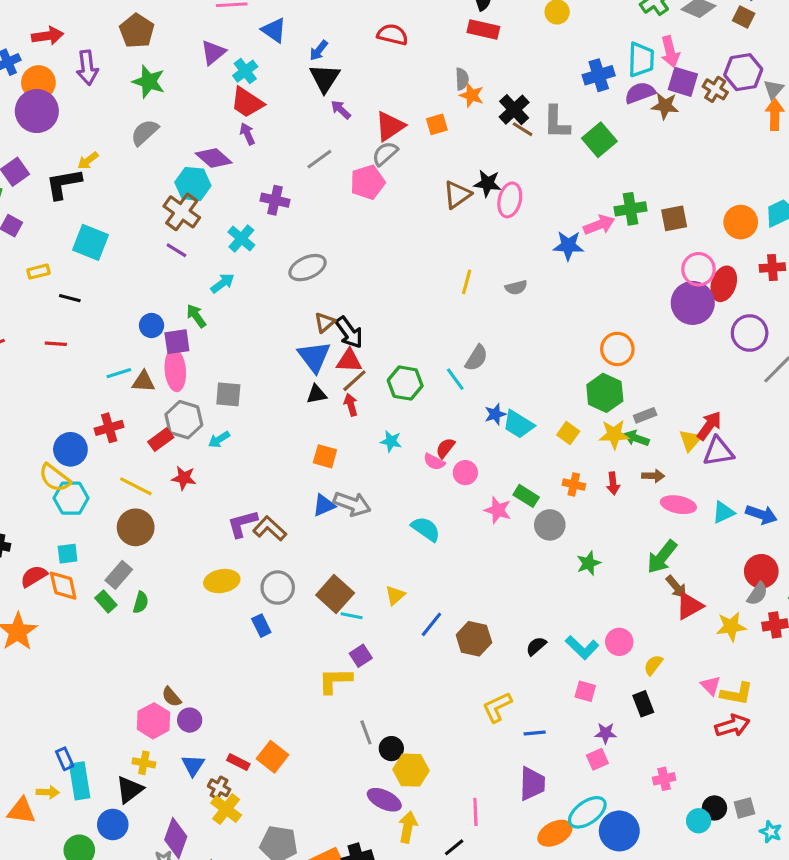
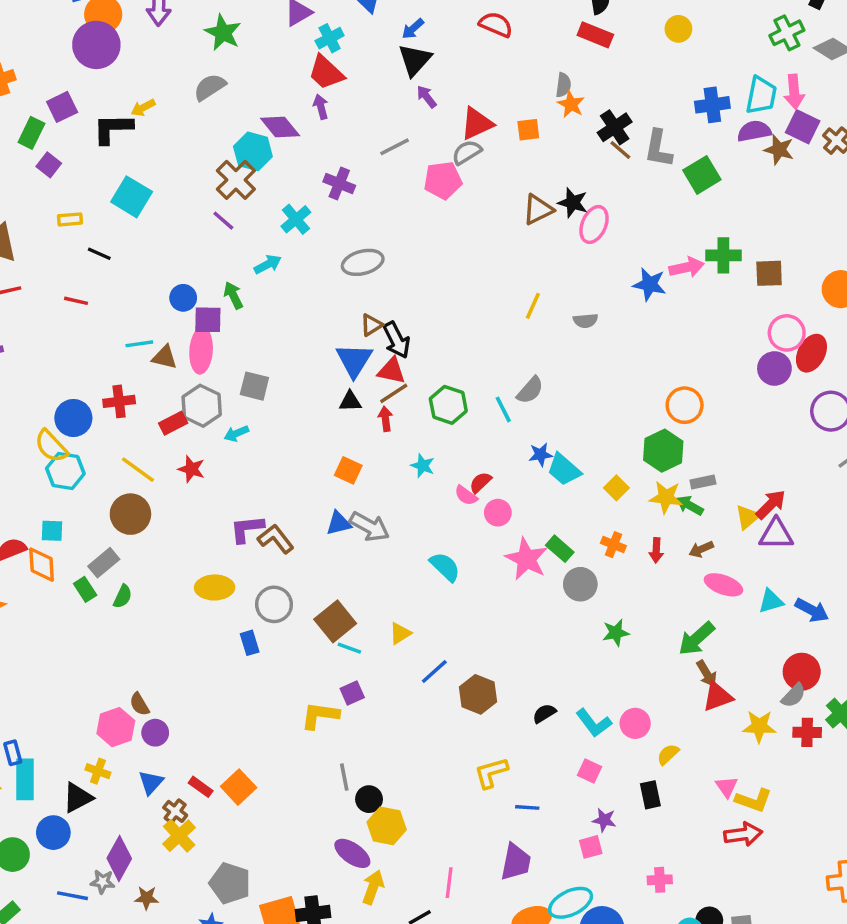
purple circle: (693, 303) -> (774, 368), size x0.7
brown arrow: (653, 476) -> (701, 549), turned 145
pink star: (498, 510) -> (526, 559), size x1.4

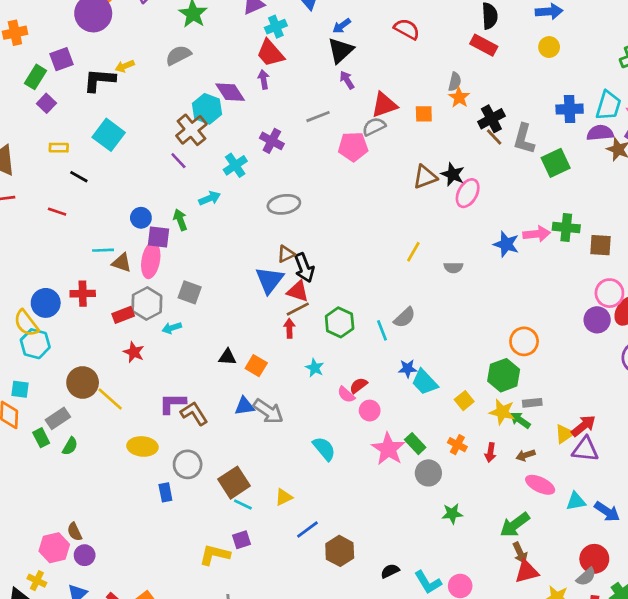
black triangle: (350, 401) -> (227, 357), moved
yellow line: (138, 470) -> (110, 399), moved

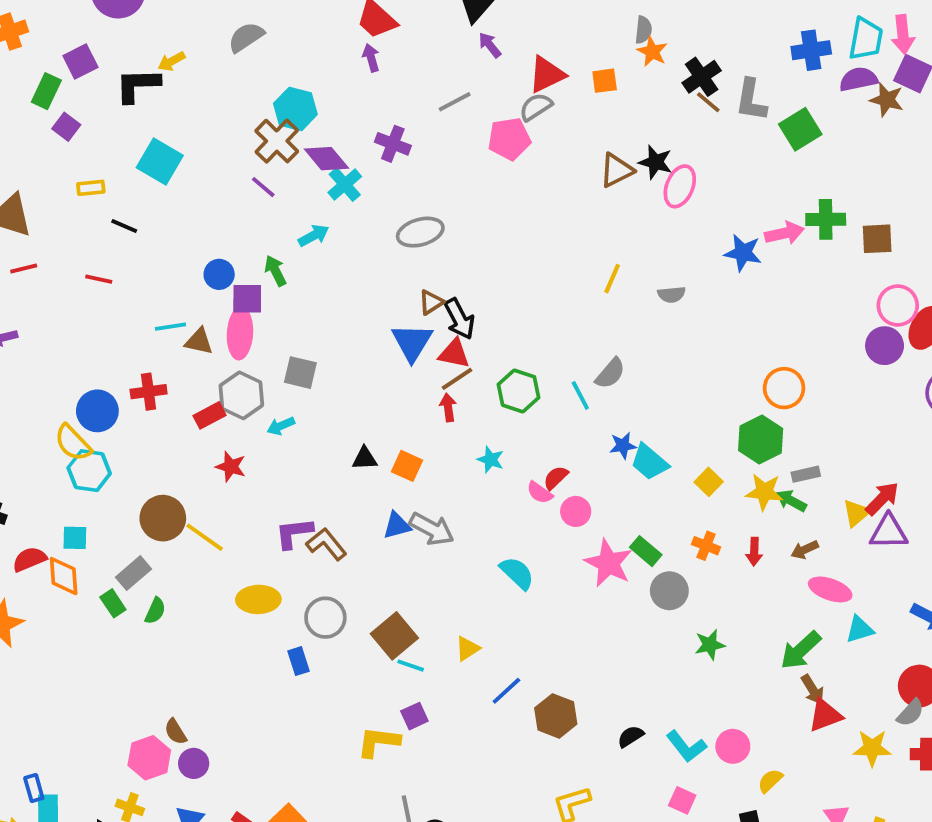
purple diamond: (230, 92) -> (326, 159), moved
cyan triangle: (576, 501) -> (860, 629), moved

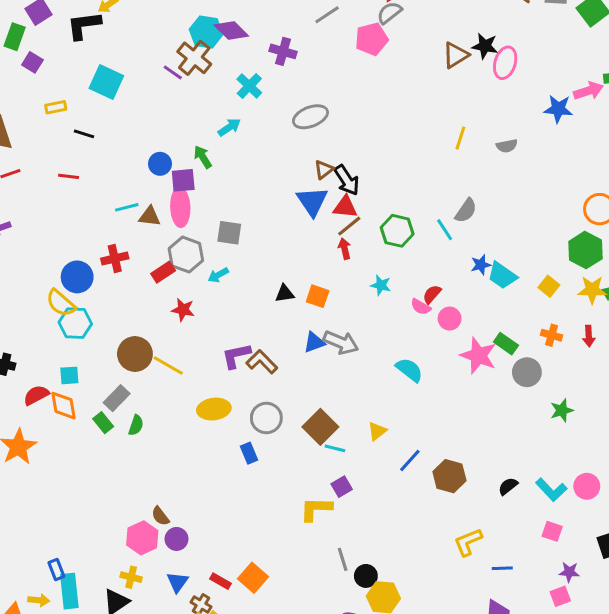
purple diamond: (326, 159) -> (231, 31), moved
purple line: (263, 187) -> (173, 72), moved

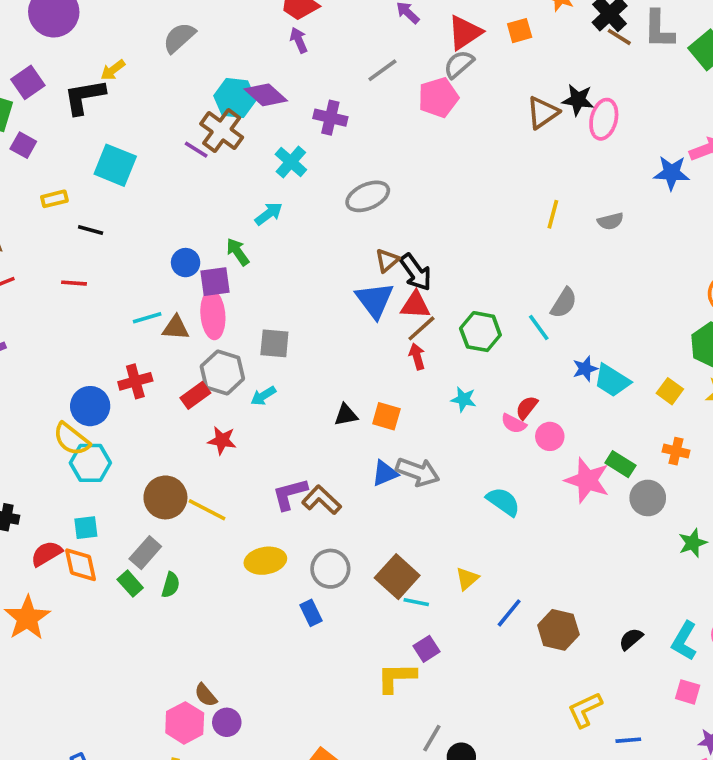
cyan L-shape: (551, 490) -> (684, 641), turned 76
gray line: (343, 559) -> (432, 738), turned 50

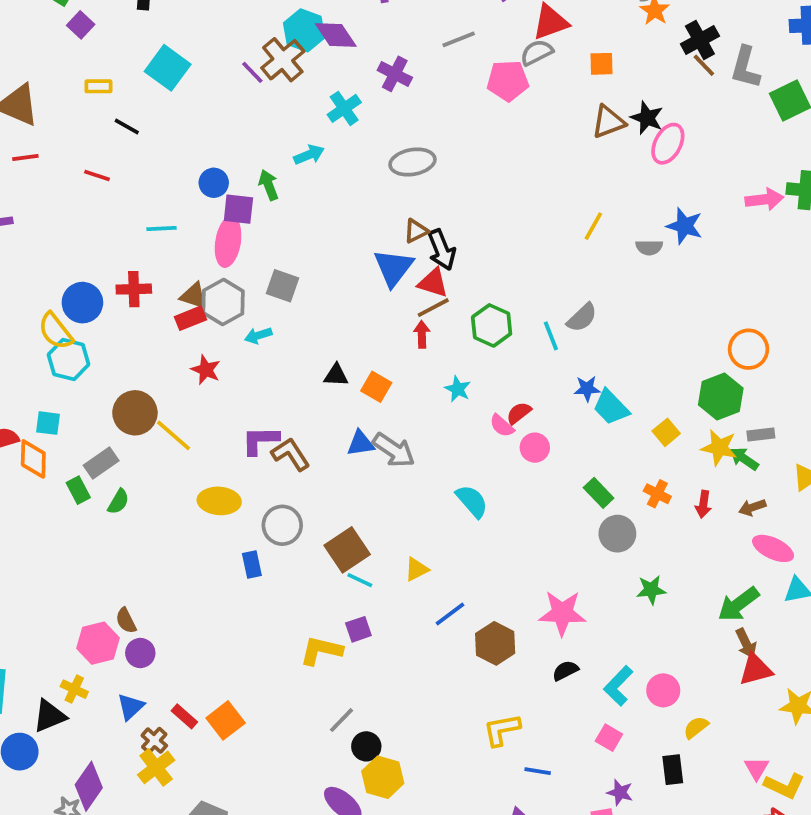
orange square: (520, 31) -> (601, 64), moved
blue star: (672, 173) -> (685, 226), moved
brown triangle: (176, 328) -> (194, 296), moved
pink star: (587, 480) -> (562, 613), moved, turned -30

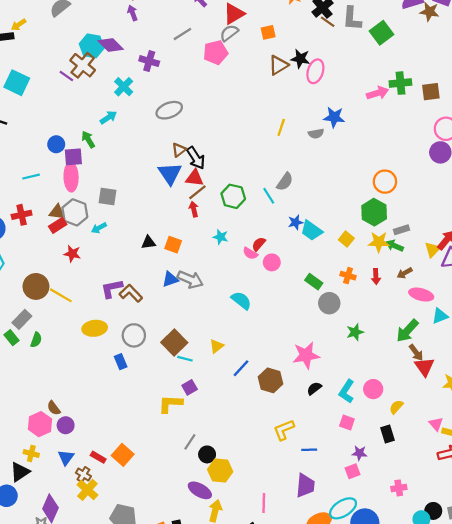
red triangle: (756, 669) -> (424, 367), turned -40

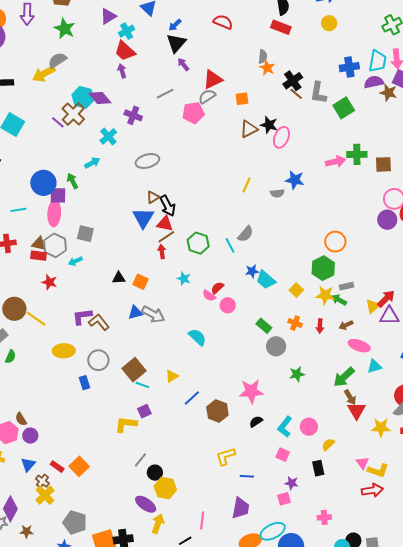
yellow arrow: (19, 25) -> (44, 74), moved, size x1.6
blue circle: (56, 144) -> (43, 183), size x1.6
red rectangle: (58, 225) -> (39, 256), turned 35

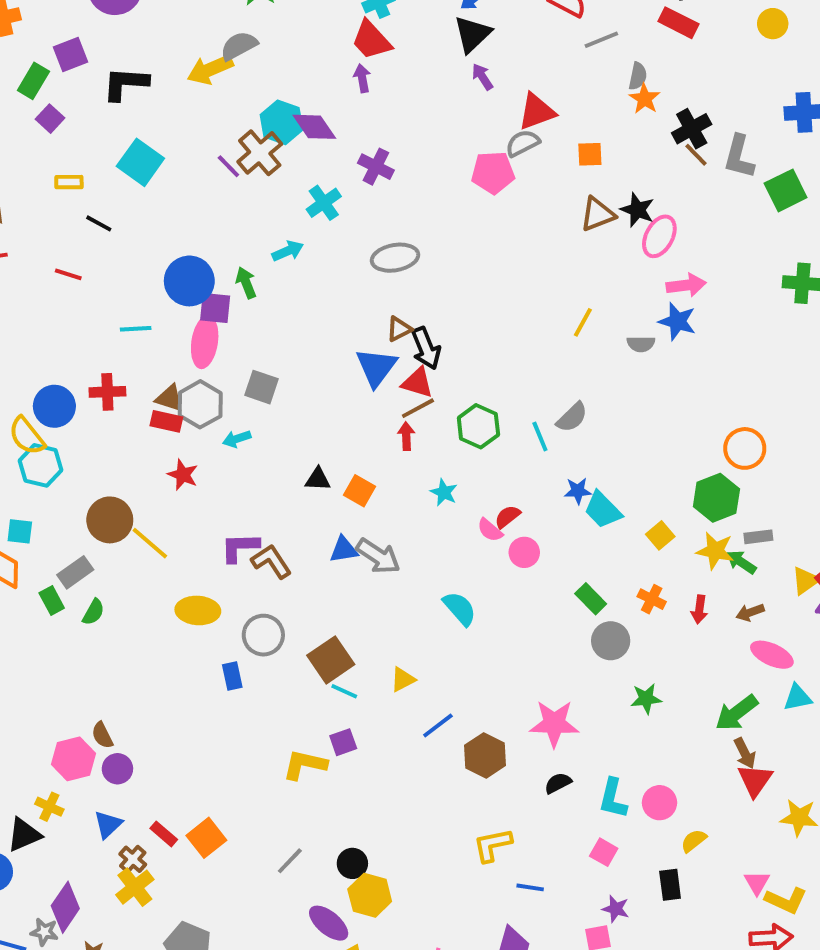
gray line: (165, 94) -> (601, 40), moved
pink arrow: (336, 162) -> (686, 285), moved
cyan L-shape: (285, 427) -> (613, 798), turned -30
gray line: (140, 460) -> (290, 861), moved

